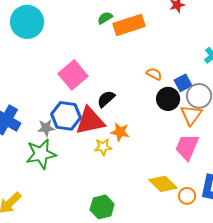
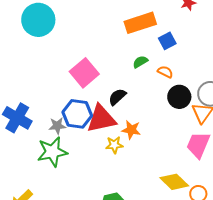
green semicircle: (105, 18) -> (140, 62), moved
blue square: (183, 83) -> (167, 41), moved

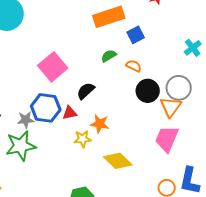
red triangle: (101, 119) -> (70, 113), size x0.5
yellow diamond: (174, 182) -> (118, 161), moved

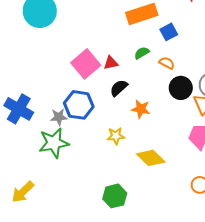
red triangle: (70, 113) -> (111, 63), moved
orange star: (100, 124) -> (141, 109), moved

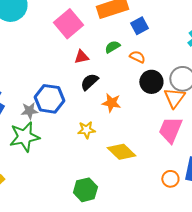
pink square: (86, 64) -> (68, 24), moved

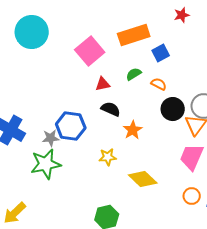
black semicircle: (89, 82) -> (111, 109), turned 66
orange star: (111, 103) -> (133, 130), turned 30
orange circle: (170, 179) -> (192, 196), moved

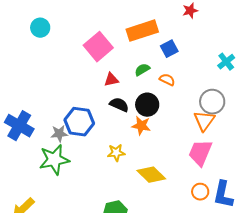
cyan circle: (32, 32) -> (40, 28), size x0.6
black circle: (173, 109) -> (147, 105), moved
orange star: (133, 130) -> (141, 126), turned -30

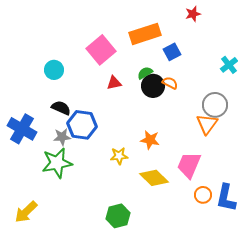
cyan circle: (40, 28) -> (54, 70), moved
black semicircle: (119, 105) -> (61, 108), moved
black circle: (147, 105) -> (153, 86), moved
orange star: (141, 126) -> (150, 140), moved
pink trapezoid: (200, 153) -> (189, 165), moved

